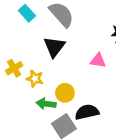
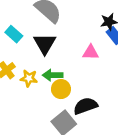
cyan rectangle: (27, 13) -> (14, 34), moved
green arrow: (46, 104) -> (53, 75), moved

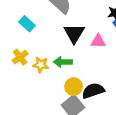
black triangle: (45, 44) -> (74, 33), moved
yellow circle: (61, 89) -> (74, 87), moved

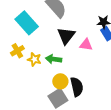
cyan rectangle: (27, 24) -> (27, 23), size x1.6
black semicircle: (93, 91) -> (77, 87), turned 90

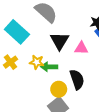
yellow star: (34, 59) -> (37, 62), moved
black semicircle: (77, 87) -> (77, 79), moved

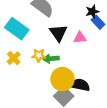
black semicircle: (77, 79) -> (80, 85), moved, turned -54
yellow circle: (59, 89) -> (62, 79), size x1.5

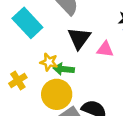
yellow cross: (14, 58) -> (18, 80), moved
yellow circle: (62, 79) -> (57, 94), moved

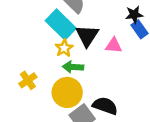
cyan rectangle: (27, 23) -> (61, 24), moved
yellow star: (49, 62) -> (64, 48), moved, turned 30

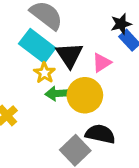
pink triangle: (114, 45) -> (102, 63), turned -30
yellow circle: (67, 92) -> (85, 95), moved

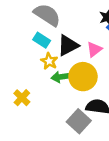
cyan rectangle: (37, 46) -> (42, 40), size x0.6
black triangle: (69, 55) -> (68, 45), turned 40

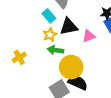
yellow circle: (83, 77) -> (71, 67), moved

